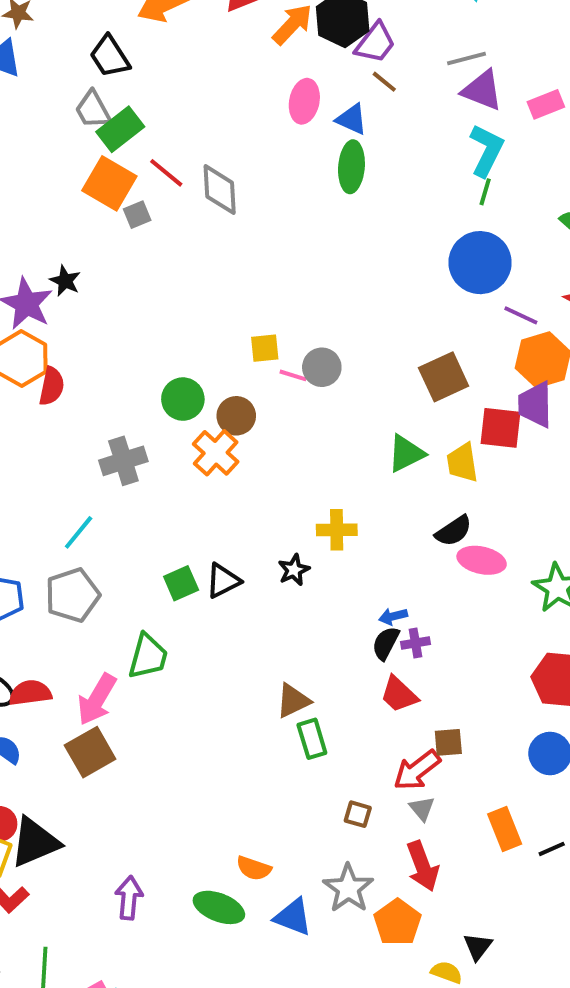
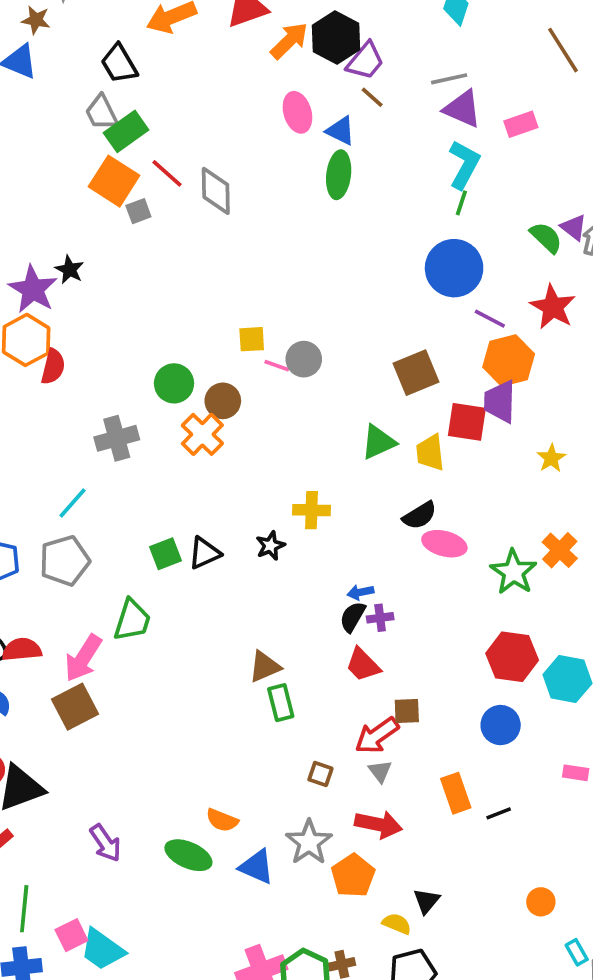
pink ellipse: (304, 101) -> (297, 112), turned -30
red arrow: (423, 866) -> (378, 824), turned -60
purple arrow: (129, 898) -> (106, 843), turned 138

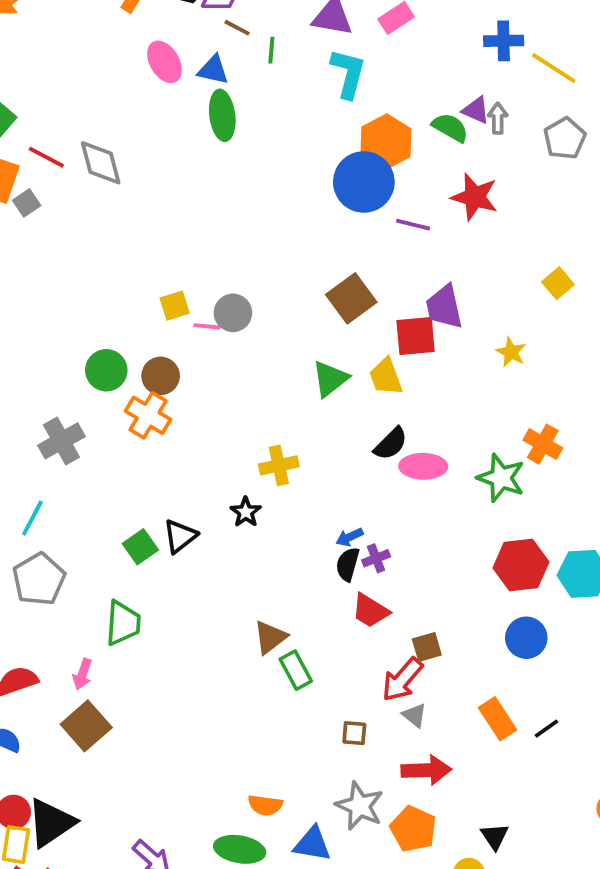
green line: (461, 203) -> (271, 50), moved
orange hexagon: (509, 361) -> (386, 142), moved
pink arrow: (83, 658) -> (82, 674), size x0.6

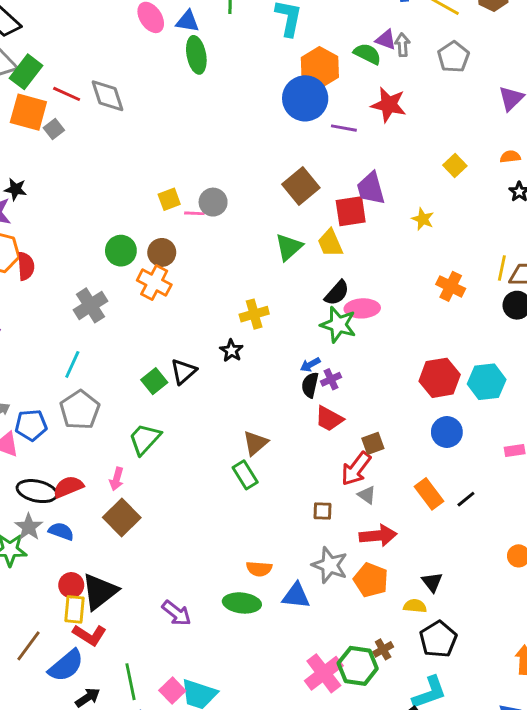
green star: (501, 478) -> (338, 325), moved
green trapezoid: (123, 623) -> (145, 439), turned -138
green rectangle: (296, 670) -> (245, 475), moved

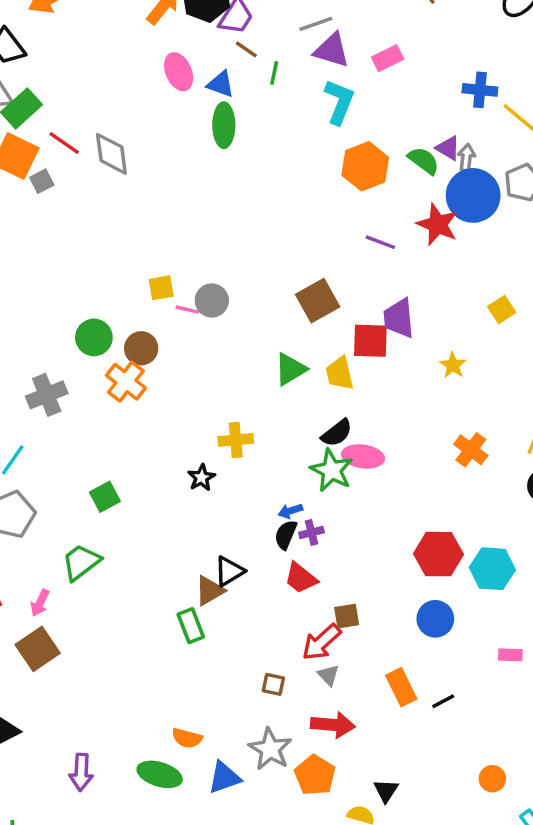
blue circle: (305, 98) -> (473, 195), moved
black triangle: (183, 371) -> (229, 571), moved
blue triangle: (296, 596) -> (224, 778), turned -36
purple arrow: (177, 613) -> (81, 772), turned 44

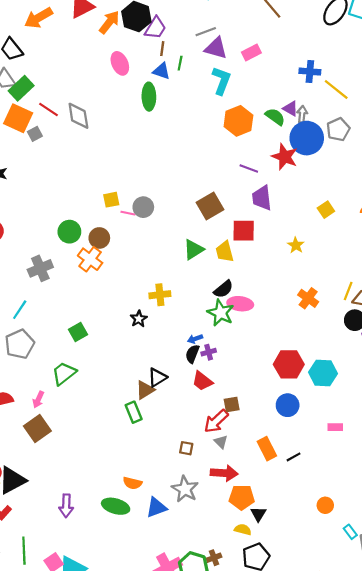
brown line: (246, 49) -> (162, 49), turned 64
blue triangle: (221, 84) -> (162, 71), moved
purple trapezoid: (399, 318) -> (262, 198), moved
orange pentagon: (315, 775) -> (242, 497), moved, turned -30

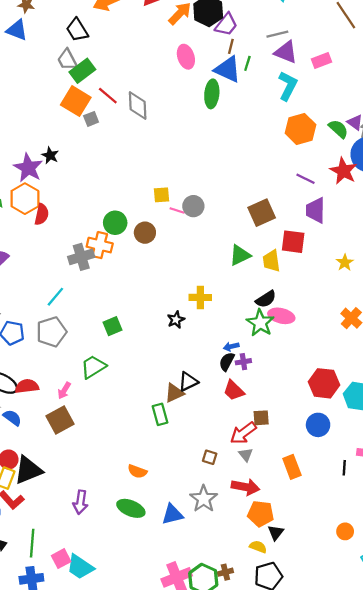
blue triangle: (162, 71) -> (228, 69), size x1.5
orange cross: (90, 259) -> (100, 245), moved, turned -30
black line: (293, 457) -> (344, 468), moved, turned -64
orange semicircle: (132, 483) -> (137, 471), moved

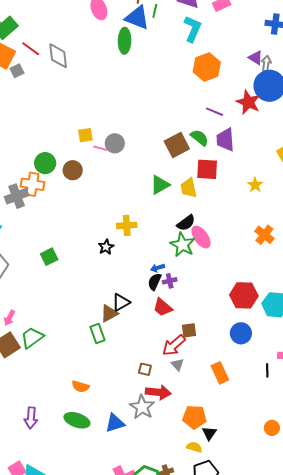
green semicircle: (338, 129) -> (199, 138), moved
pink ellipse: (281, 316) -> (201, 237), turned 45
green trapezoid: (93, 367) -> (32, 338), moved
red arrow: (246, 487) -> (158, 392), moved

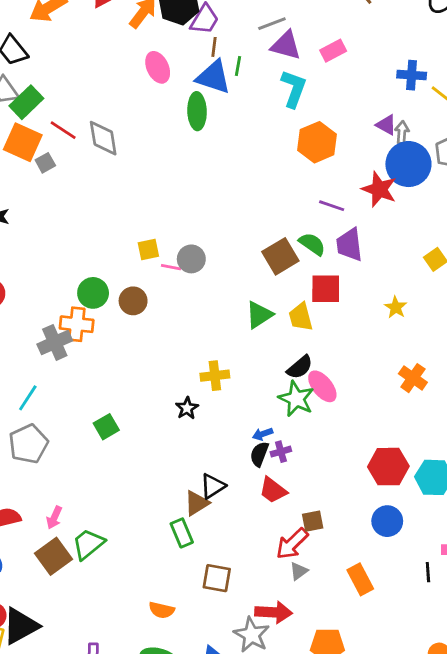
gray triangle: (177, 365) -> (299, 571), turned 40
brown square: (145, 369) -> (217, 578), moved, size x1.5

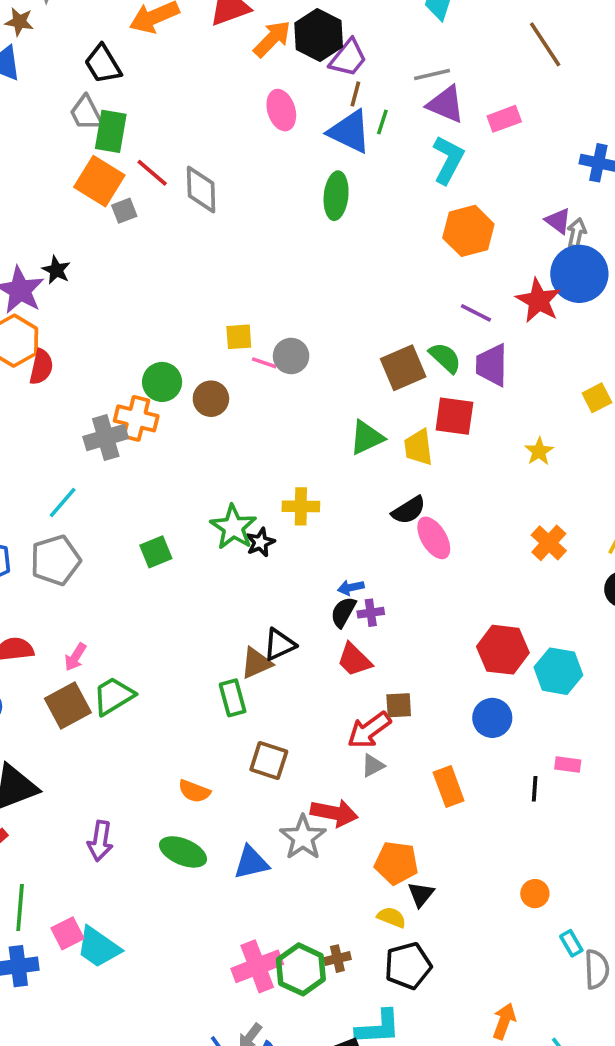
green rectangle: (26, 102) -> (111, 131), turned -44
green ellipse: (197, 111) -> (336, 196), moved
green star: (296, 399) -> (233, 527), moved

